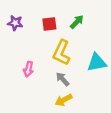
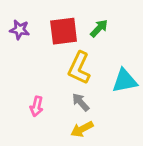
red square: (49, 24) -> (64, 31), size x1.5
pink arrow: (28, 69) -> (37, 106), moved

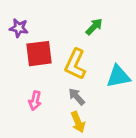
red square: (64, 31) -> (39, 54), moved
yellow arrow: (82, 129) -> (78, 122), turned -85

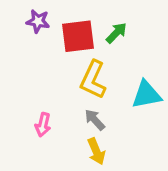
purple star: (19, 28) -> (38, 21), moved
red square: (39, 54) -> (78, 36), moved

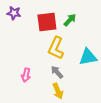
purple star: (38, 21) -> (14, 13), moved

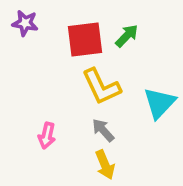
yellow L-shape: (56, 48) -> (101, 87), turned -50
cyan triangle: (88, 57) -> (159, 103), turned -36

